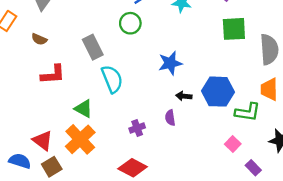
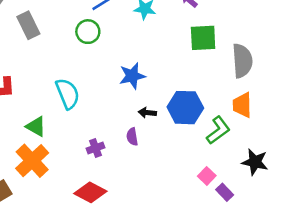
gray rectangle: (93, 47) -> (28, 25), moved
green L-shape: (248, 112) -> (218, 130), turned -45
pink square: (233, 144) -> (207, 176), moved

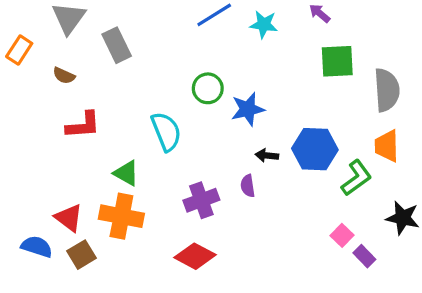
green circle: (88, 32) -> (208, 88), moved
purple cross: (95, 148) -> (201, 200), size x1.5
orange cross: (32, 161) -> (121, 216), turned -36

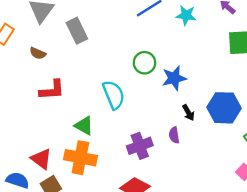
black arrow: (267, 155) -> (188, 113), turned -126

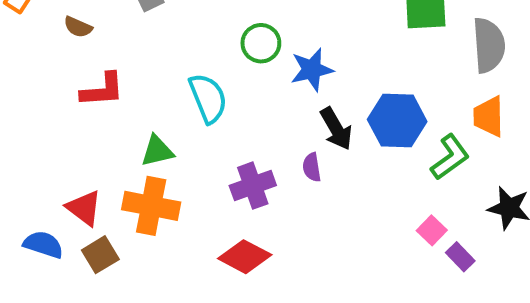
black arrow: (188, 113) -> (336, 129), size x1.5
green triangle: (84, 126) -> (157, 151), turned -42

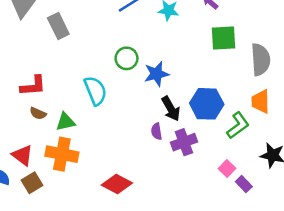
brown semicircle: (78, 27) -> (38, 113), moved
purple cross: (253, 186) -> (184, 142), moved

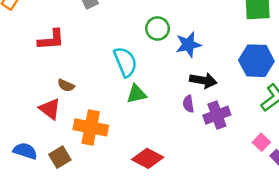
red L-shape: (33, 86) -> (51, 40), moved
blue hexagon: (207, 104) -> (256, 61), moved
black arrow: (171, 109) -> (203, 80), turned -50
green triangle: (65, 122) -> (136, 94), moved
red triangle: (22, 155) -> (50, 109), moved

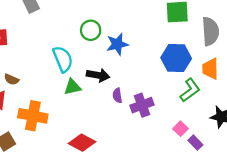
black arrow: (203, 80) -> (98, 75), moved

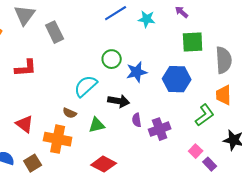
blue hexagon: (176, 58) -> (177, 79), moved
cyan semicircle: (63, 59) -> (86, 86), turned -110
brown semicircle: (11, 79) -> (70, 113), moved
green triangle: (72, 87) -> (97, 125), moved

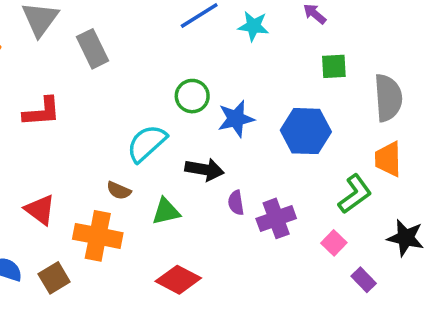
green square: (193, 42) -> (334, 66), size x0.7
pink square: (196, 151) -> (334, 243), moved

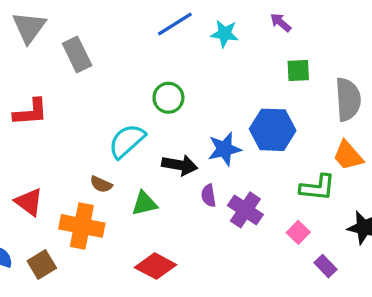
blue star: (236, 119) -> (225, 149), moved
orange trapezoid: (388, 159) -> (348, 155), turned -40
green L-shape: (355, 194) -> (317, 188), turned 42
purple cross: (276, 218) -> (245, 210), turned -36

